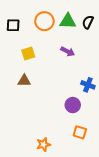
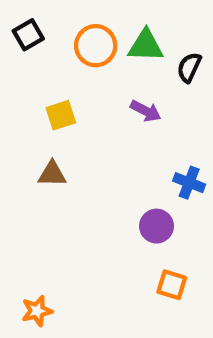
black semicircle: (88, 22) -> (189, 67), moved
black square: (13, 25) -> (28, 35), moved, turned -32
orange star: (43, 144) -> (37, 311), moved

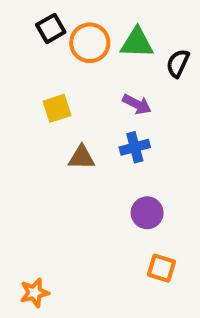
black square: (28, 35) -> (51, 28), moved
brown triangle: (52, 174) -> (82, 157), moved
blue cross: (189, 183) -> (135, 147), moved, turned -36

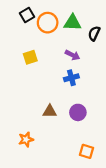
brown triangle: (82, 157) -> (50, 111), moved
orange square: (161, 268) -> (87, 151), moved
orange star: (34, 293) -> (26, 139), moved

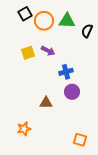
purple arrow: (72, 55) -> (48, 51), moved
purple circle: (78, 112) -> (72, 92), moved

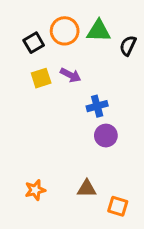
black square: (25, 14) -> (34, 43), moved
brown triangle: (46, 103) -> (87, 189), moved

